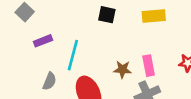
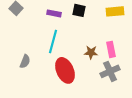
purple rectangle: (43, 41) -> (54, 13), moved, turned 32
gray semicircle: (49, 81) -> (25, 61), moved

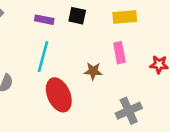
pink rectangle: (111, 49) -> (119, 53), moved
gray cross: (110, 71) -> (129, 111), moved

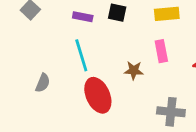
cyan line: (43, 57) -> (81, 55), turned -32
gray cross: (129, 111) -> (171, 112), turned 30

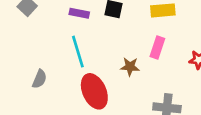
pink rectangle: (161, 51) -> (157, 47), turned 30

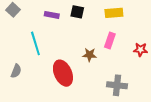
cyan line: (78, 52) -> (35, 43), moved
gray semicircle: (39, 79) -> (16, 71), moved

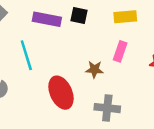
purple rectangle: (52, 15) -> (47, 19), size x1.5
gray cross: (117, 85) -> (107, 108), moved

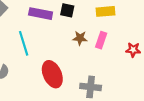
brown star: (94, 69) -> (80, 38), moved

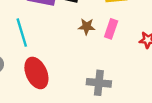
red ellipse: (52, 74) -> (36, 73), moved

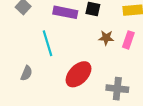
red ellipse: (36, 73) -> (79, 74), moved, turned 68

